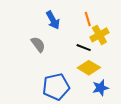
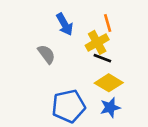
yellow cross: (99, 35) -> (97, 42), moved
blue star: (100, 88) -> (110, 107), moved

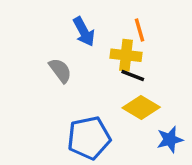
yellow cross: (97, 42) -> (126, 55), turned 35
blue star: (110, 107) -> (170, 140), moved

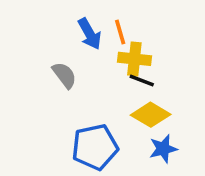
orange line: (139, 30) -> (120, 32), moved
blue star: (170, 140) -> (163, 149), moved

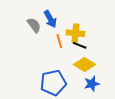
orange line: (120, 32) -> (59, 41), moved
gray semicircle: (64, 75) -> (34, 25), moved

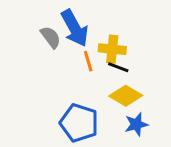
blue arrow: (50, 19) -> (75, 28), size x1.4
blue pentagon: (53, 83) -> (79, 123), turned 30

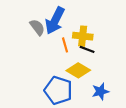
blue arrow: (75, 28) -> (55, 21), turned 56
yellow diamond: (126, 96) -> (78, 70), moved

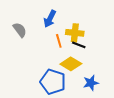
blue arrow: (55, 21) -> (50, 19), size x0.7
gray semicircle: (37, 27) -> (20, 30), moved

